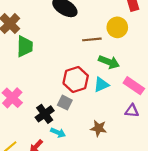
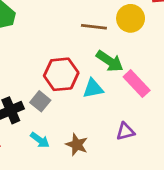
pink rectangle: (134, 86) -> (137, 84), moved
purple triangle: (132, 111) -> (125, 131), turned -32
cyan arrow: (58, 133) -> (40, 140), moved

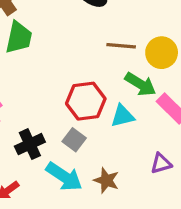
yellow circle: (131, 18) -> (162, 53), moved
gray square: (40, 101) -> (74, 140), moved
cyan arrow: (40, 140) -> (64, 177), size x1.6

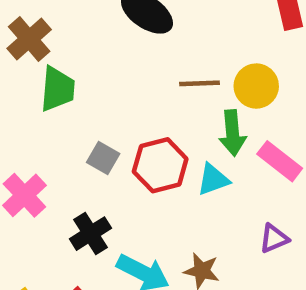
green arrow: (140, 84) -> (232, 133), turned 60
gray square: (74, 140) -> (103, 158), moved

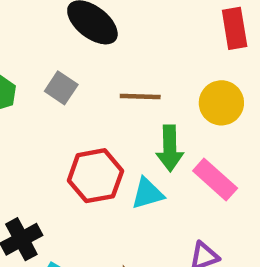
yellow circle: (256, 86) -> (221, 103), moved
gray square: (103, 158) -> (61, 88), moved

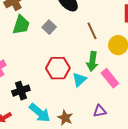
brown line: (140, 97) -> (92, 31), moved, turned 54
cyan triangle: (147, 193) -> (79, 80), turned -35

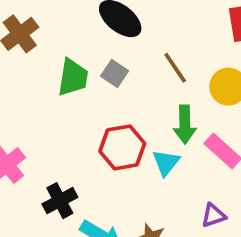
green trapezoid: (21, 25) -> (73, 77), moved
gray square: (49, 27) -> (115, 74), moved

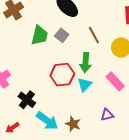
green arrow: (185, 125) -> (86, 63), moved
black cross: (60, 201) -> (27, 100), turned -30

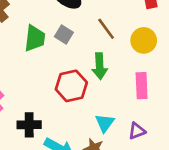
pink rectangle: (115, 81) -> (142, 86), turned 48
cyan triangle: (85, 85) -> (105, 123), moved
black cross: (27, 100) -> (29, 125), turned -30

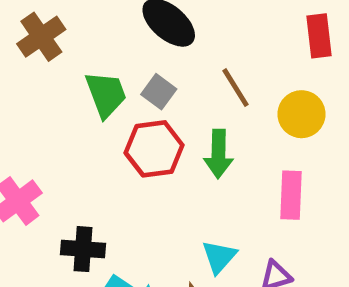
green trapezoid: (35, 38) -> (106, 94), turned -32
red hexagon: (71, 86) -> (154, 149), moved

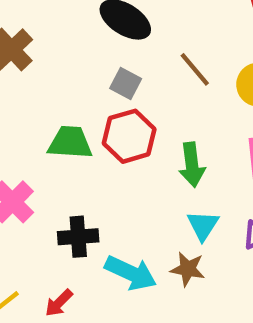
green trapezoid: (106, 94) -> (70, 143), moved, turned -57
green arrow: (218, 154) -> (192, 165), moved

